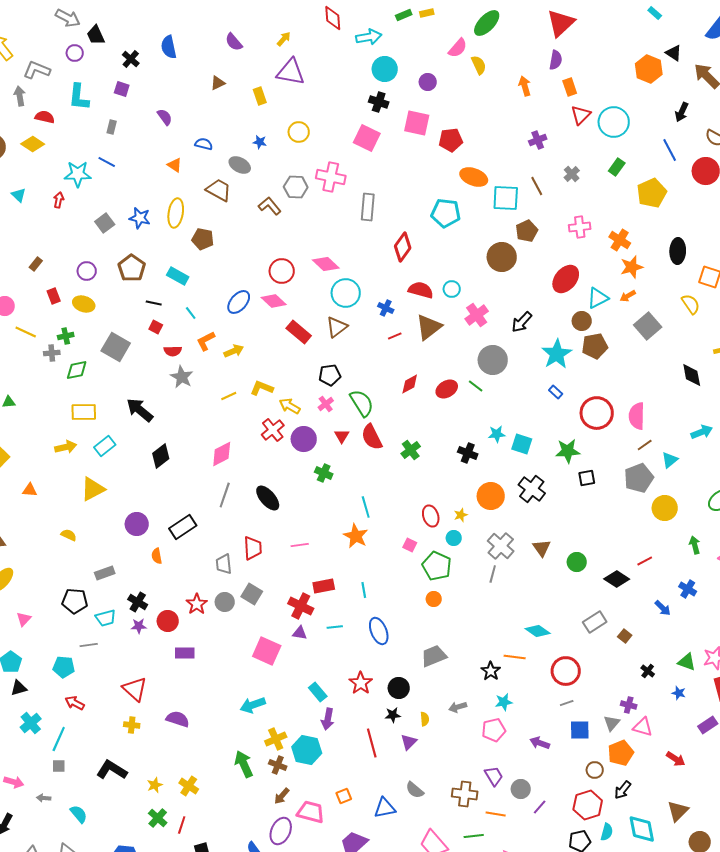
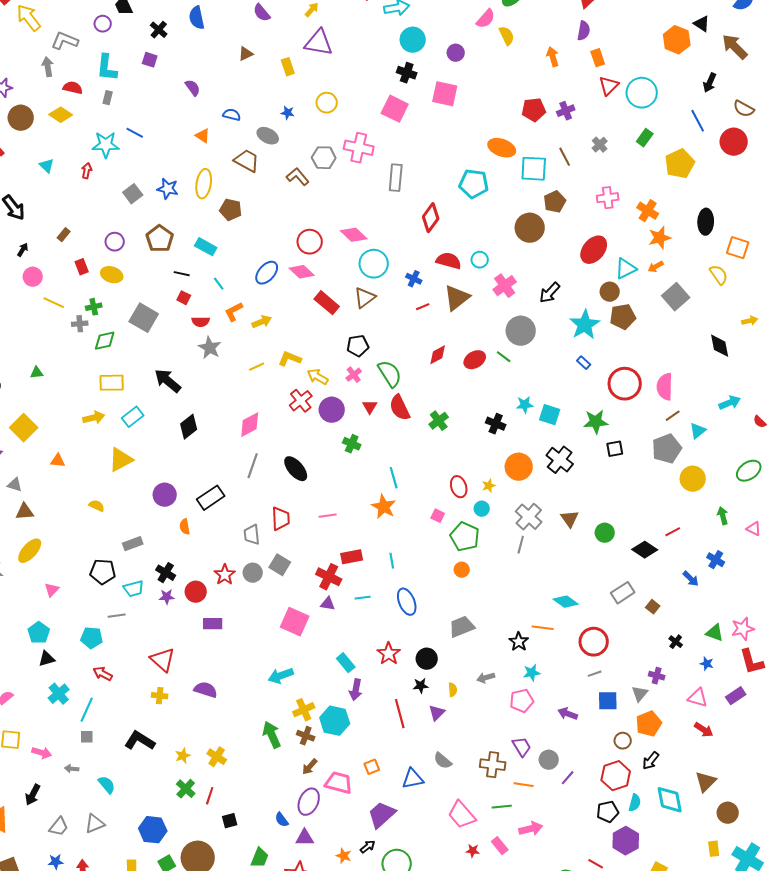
gray rectangle: (112, 127) -> (108, 98), moved
red pentagon: (451, 140) -> (534, 110), moved
pink triangle: (643, 727) -> (698, 698), moved

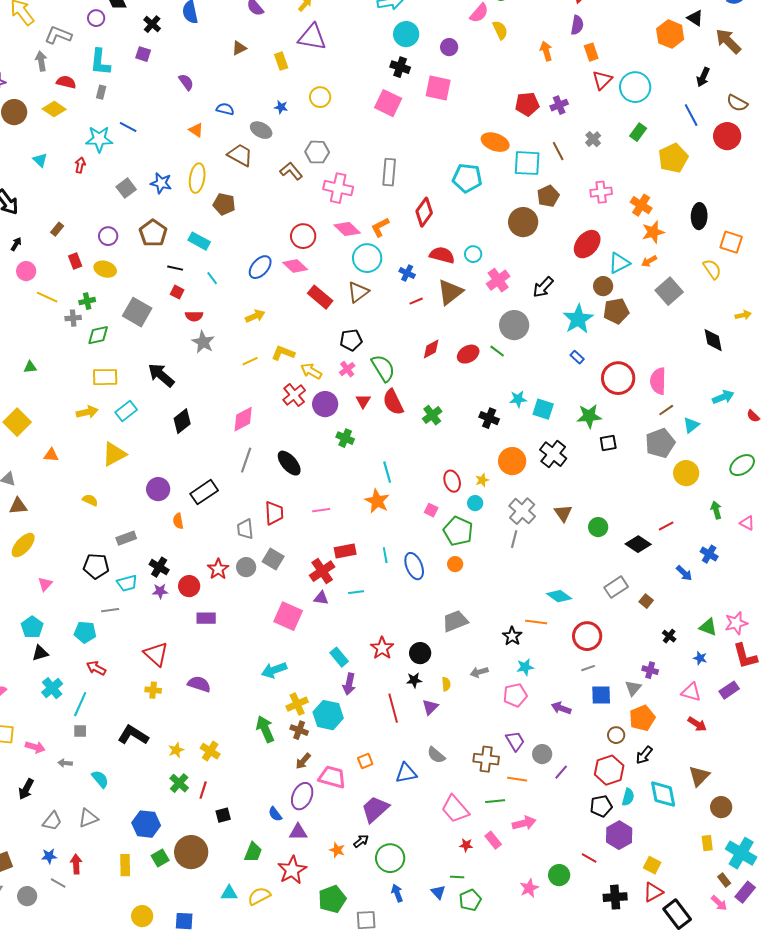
pink cross: (359, 148) -> (338, 188), moved
orange L-shape: (234, 312) -> (380, 227), moved
red cross: (329, 577) -> (322, 571), turned 30
blue ellipse: (407, 602) -> (414, 566), moved

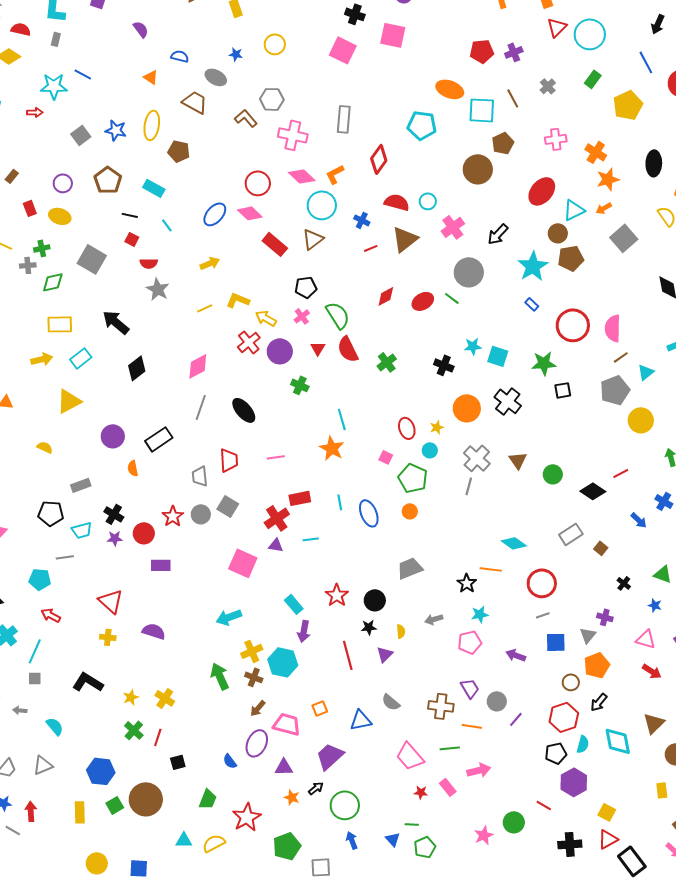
red arrow: (80, 165) -> (35, 112), turned 77
purple triangle: (298, 832) -> (284, 767), moved

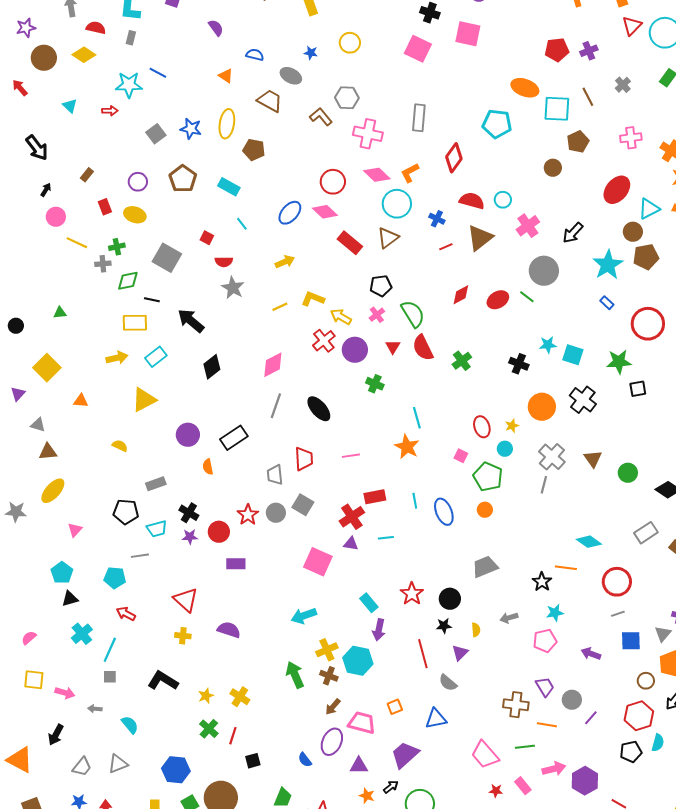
brown circle: (478, 169) -> (553, 168), size x0.6
black line: (130, 215) -> (152, 300), moved
gray semicircle: (391, 702) -> (448, 683), moved
purple hexagon: (574, 782) -> (585, 781), moved

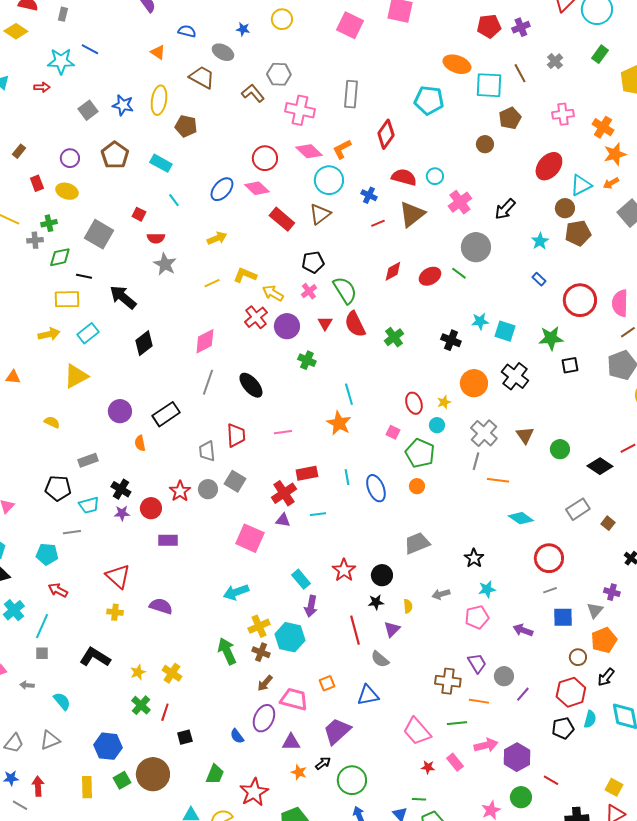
cyan star: (608, 265) -> (540, 241), size x0.6
orange line: (566, 568) -> (498, 480), moved

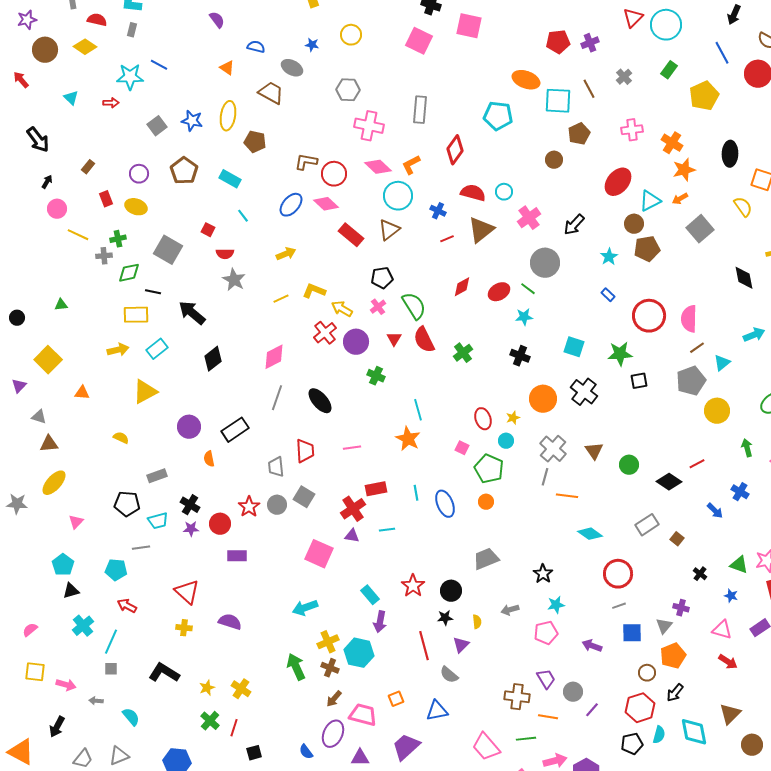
brown L-shape: (253, 93) -> (306, 162), moved, turned -40
cyan star: (480, 321) -> (524, 317), moved

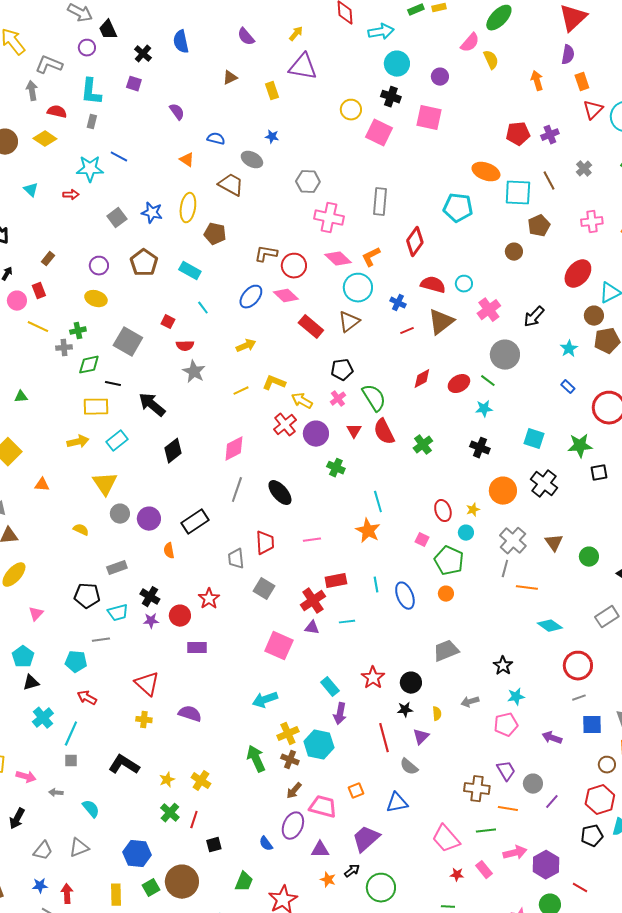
yellow circle: (351, 35) -> (351, 110), moved
red rectangle: (106, 199) -> (39, 291), moved
yellow triangle: (145, 392) -> (105, 484), turned -36
gray circle: (277, 505) -> (120, 514), moved

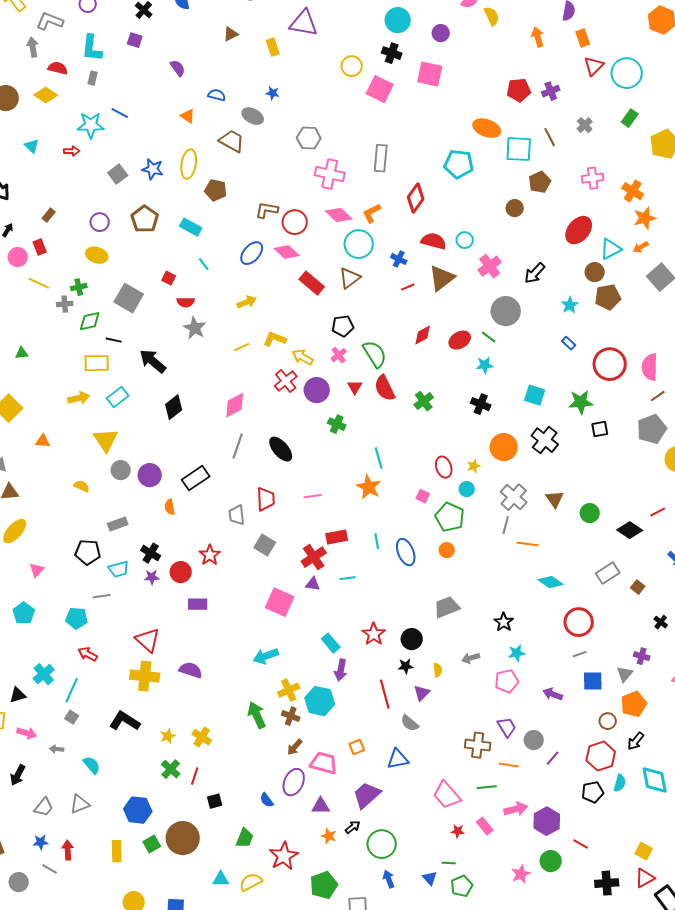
black triangle: (31, 683) -> (18, 695), moved
yellow cross: (144, 720) -> (145, 676), size x1.8
gray square: (71, 761) -> (72, 717), turned 32

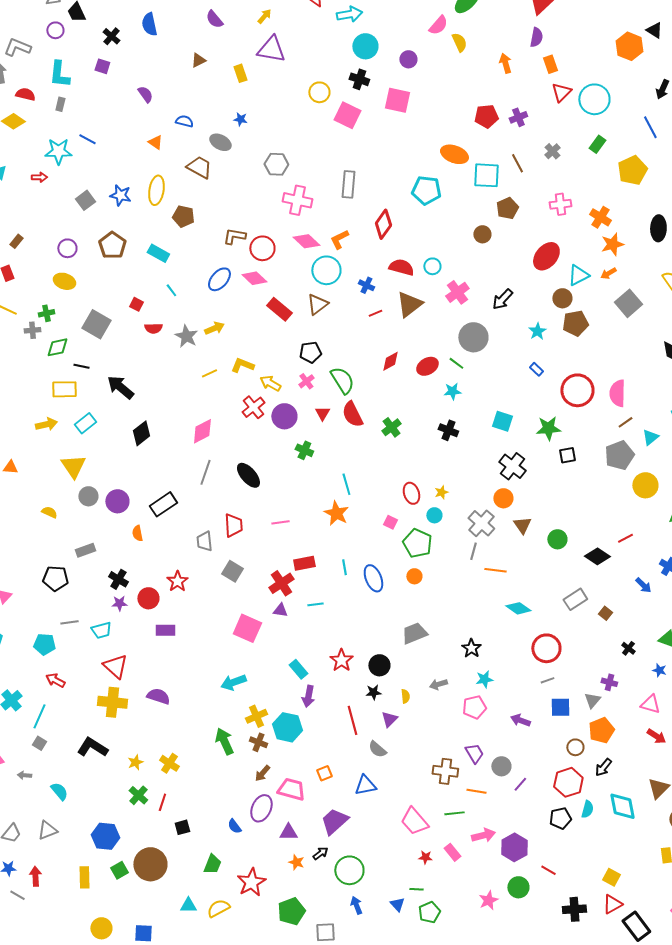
gray star: (195, 328) -> (186, 336), moved
orange circle: (504, 447) -> (503, 498), moved, size x0.7
cyan trapezoid: (119, 569) -> (101, 630), moved

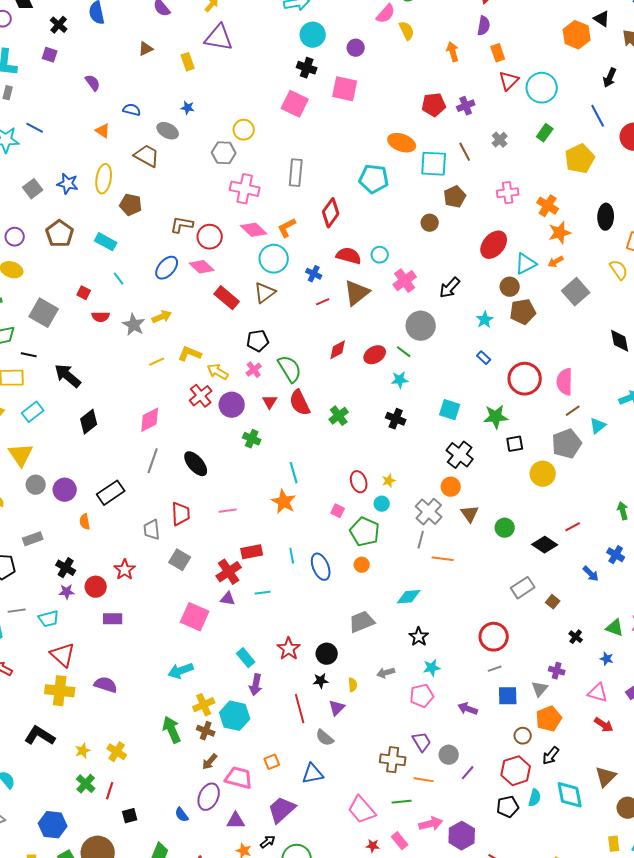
yellow circle: (319, 92) -> (244, 130), moved
yellow circle: (645, 485) -> (543, 474), moved
cyan diamond: (518, 608) -> (409, 597), moved, turned -40

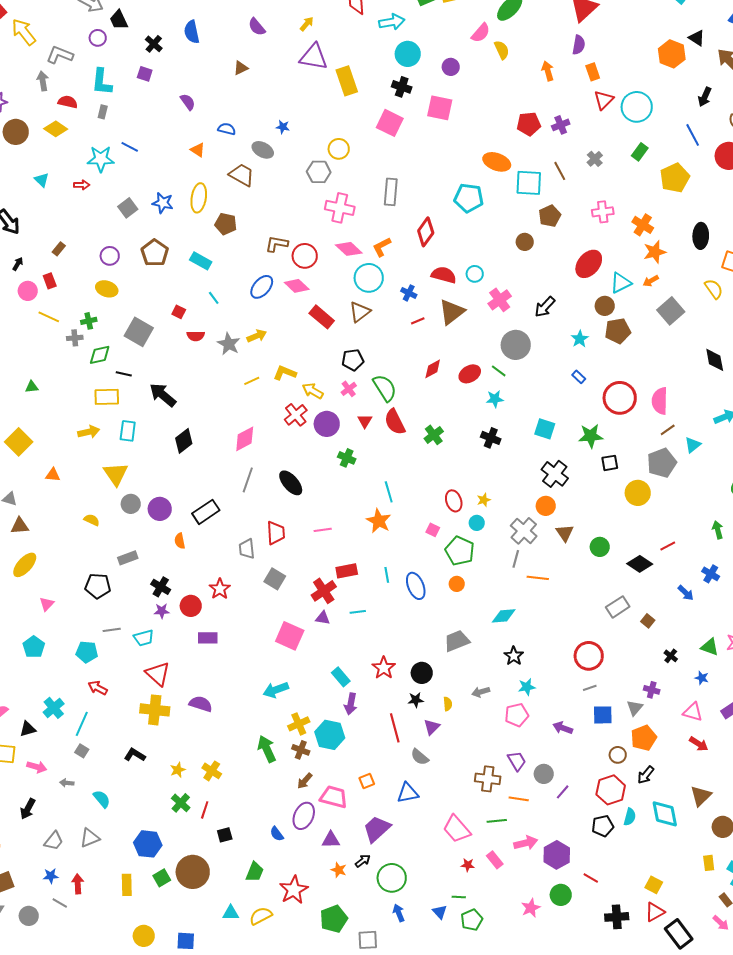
yellow rectangle: (188, 62) -> (347, 81), moved, size x1.6
cyan rectangle: (33, 412) -> (128, 431), turned -45
black L-shape: (40, 736) -> (135, 755), size x0.7

